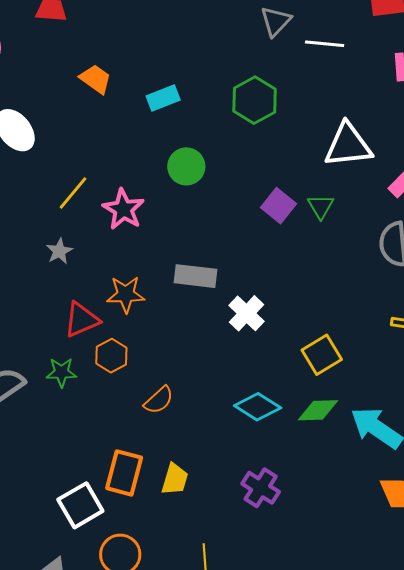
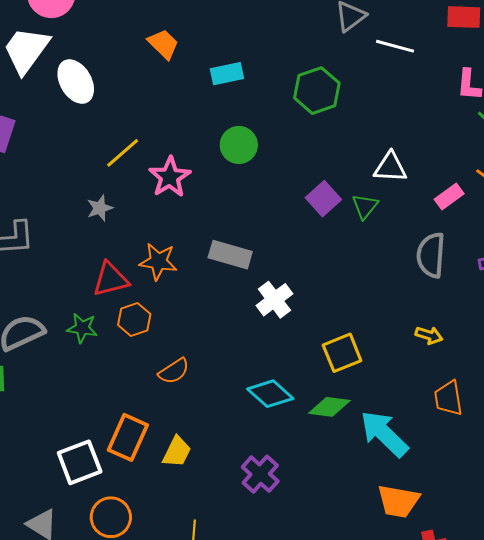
white triangle: (348, 145) -> (390, 167), moved, size x0.7

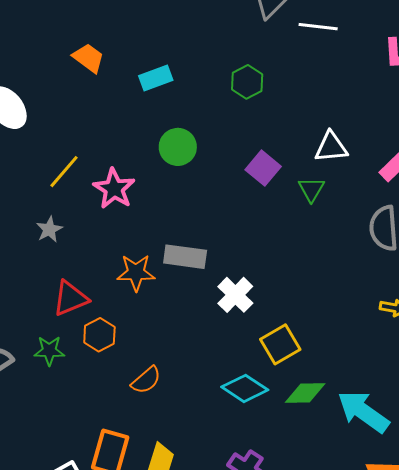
green hexagon: (317, 91) -> (247, 82), size x0.7
purple square: (323, 199) -> (263, 168), moved
orange star: (158, 261) -> (136, 273), moved
yellow square: (342, 353) -> (280, 344), moved

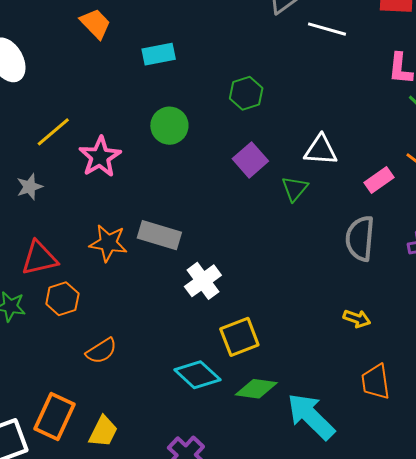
green hexagon: (247, 82) -> (246, 93), moved

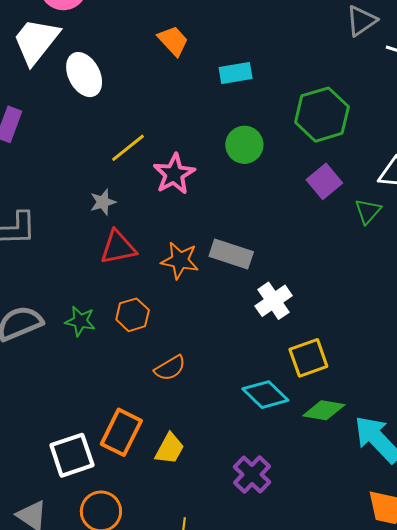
green hexagon: (246, 93) -> (322, 115), size x1.6
red triangle: (39, 258) -> (118, 247), moved

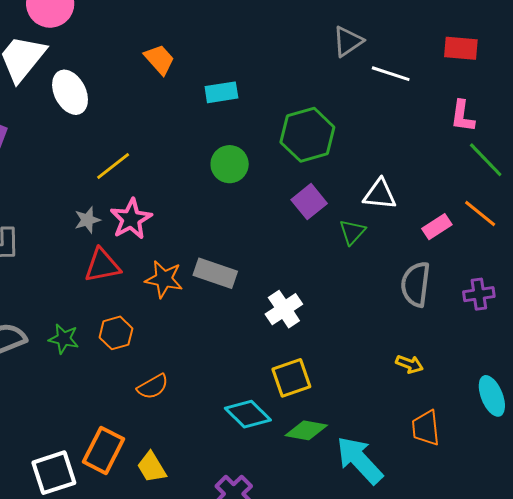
pink star: (174, 174) -> (131, 219), moved
white cross: (274, 301) -> (284, 309), moved
yellow trapezoid: (170, 449) -> (152, 467), turned 120

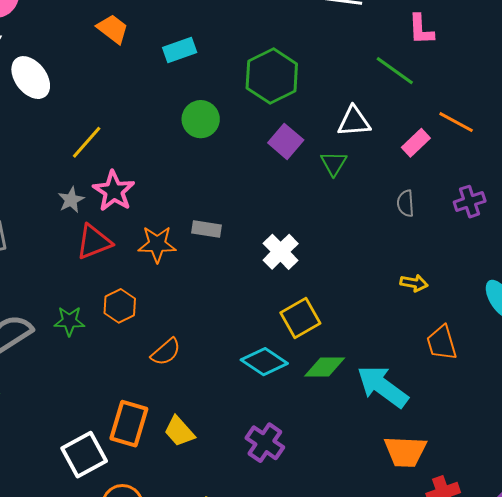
green line: (486, 160) -> (395, 71), moved
gray rectangle: (215, 273) -> (206, 229), size x0.7
gray semicircle: (416, 284) -> (406, 203), size x0.6

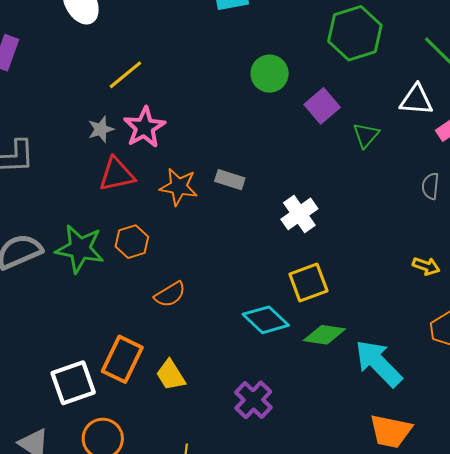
green hexagon: (272, 76) -> (355, 33), moved
green circle: (201, 119) -> (270, 74), moved
white triangle: (354, 121) -> (416, 100), moved
green star: (69, 321) -> (80, 249), size x1.6

